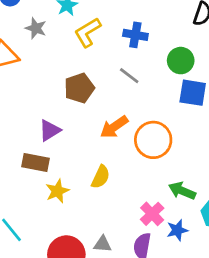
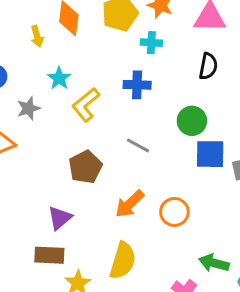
gray star: (36, 28) -> (28, 108), turned -30
blue cross: (135, 35) -> (137, 85), moved
orange circle: (153, 140) -> (174, 212), size x0.7
yellow semicircle: (101, 177) -> (123, 261), size x1.4

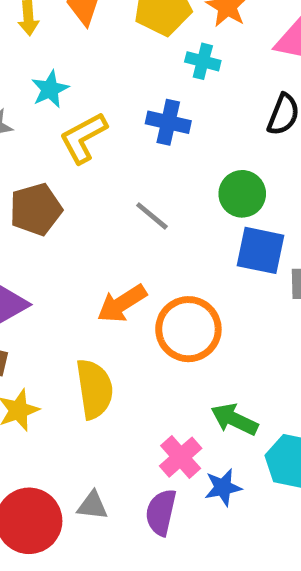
brown pentagon: (85, 167) -> (36, 209), moved
orange circle: (174, 212) -> (188, 329), size x1.4
yellow semicircle: (123, 261) -> (94, 389), turned -36

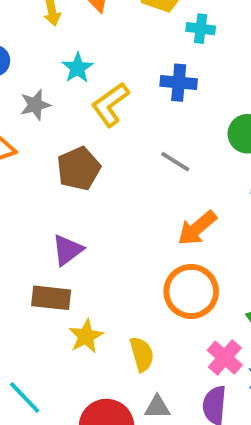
orange arrow: (122, 304) -> (197, 228), moved
orange circle: (188, 329) -> (191, 291), moved
yellow semicircle: (94, 389) -> (142, 354), moved, size x0.7

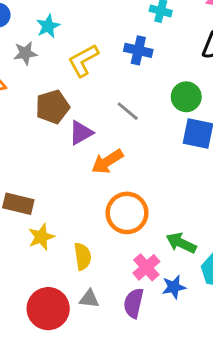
cyan star: (77, 68) -> (48, 26), moved
orange arrow: (197, 228) -> (107, 162), moved
purple triangle: (67, 250) -> (81, 133), moved

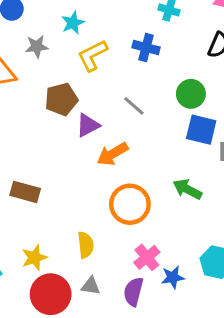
cyan star: (48, 26) -> (73, 23), moved
yellow star: (41, 237) -> (34, 258), moved
green arrow: (181, 243) -> (187, 189), moved

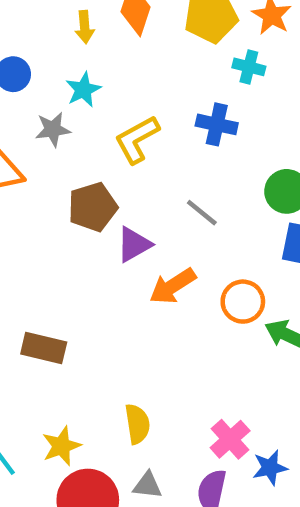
cyan star: (73, 23) -> (83, 90), moved
orange circle: (130, 204) -> (243, 302), moved, size x0.7

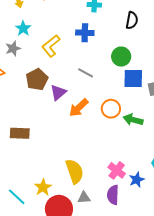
brown rectangle: (44, 348) -> (20, 133), moved
yellow semicircle: (137, 424) -> (75, 171), size x1.4

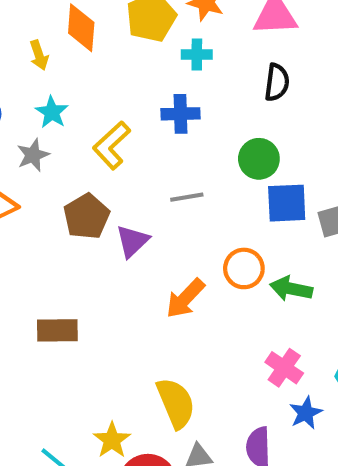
gray line: (86, 73) -> (187, 197), turned -35
orange arrow: (79, 108) -> (185, 298), moved
pink cross: (117, 170) -> (284, 368), moved

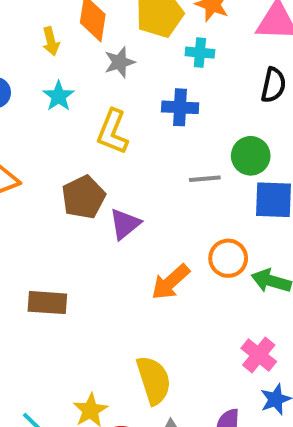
yellow L-shape: (112, 145) -> (113, 132), turned -30
gray star: (33, 155) -> (120, 62), moved
gray line: (187, 197) -> (205, 179), moved

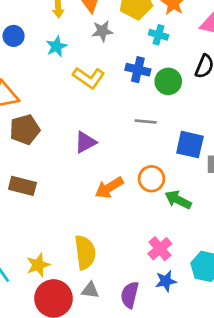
yellow L-shape: (113, 132) -> (89, 78), turned -88
green circle: (251, 156) -> (168, 81), moved
brown pentagon: (83, 197) -> (25, 130), moved

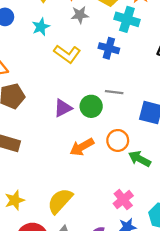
cyan cross: (158, 35) -> (127, 19), size x1.5
green circle: (168, 81) -> (91, 106), moved
yellow semicircle: (85, 252) -> (60, 201), turned -132
yellow star: (38, 265) -> (15, 200), moved

